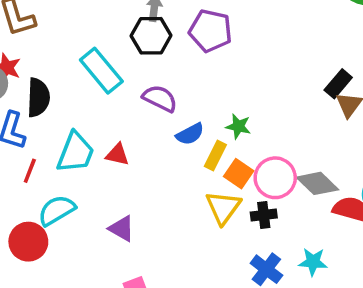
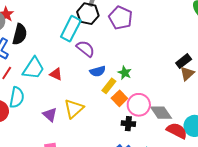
cyan rectangle: (101, 71) -> (71, 29), moved, turned 55
yellow triangle: (223, 207) -> (74, 109), moved
cyan semicircle: (57, 210) -> (17, 97), turned 120

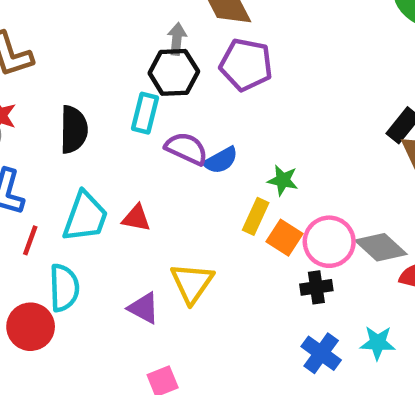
cyan rectangle: (71, 29) -> (145, 113), size x0.7
black semicircle: (20, 34) -> (74, 130), moved
blue semicircle: (98, 71) -> (221, 160), moved

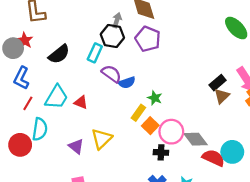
black semicircle: (74, 130) -> (59, 54), turned 40

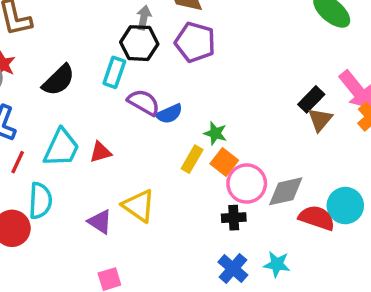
red triangle: (81, 102) -> (100, 152), turned -32
orange square: (150, 126) -> (224, 162), moved
yellow triangle: (102, 139) -> (139, 206), turned -35
gray diamond: (196, 139) -> (286, 191), turned -60

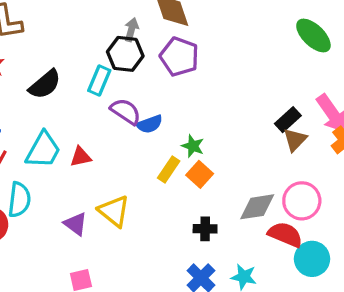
pink circle: (247, 184) -> (302, 201), moved
cyan circle: (345, 206) -> (312, 259), moved

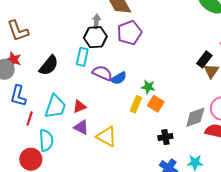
purple pentagon: (179, 57) -> (129, 33), turned -30
purple triangle: (76, 224) -> (81, 127), moved

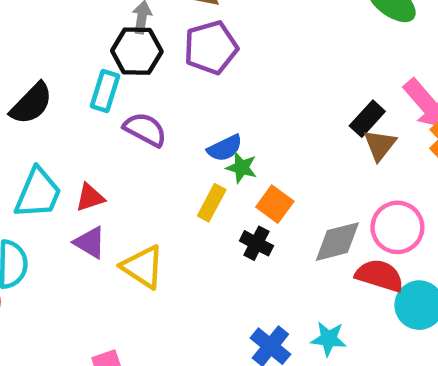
blue semicircle: (119, 78) -> (225, 148), moved
orange square: (156, 104) -> (275, 204), moved
black cross: (165, 137) -> (256, 243), moved, turned 32

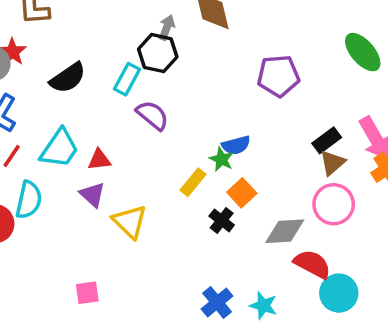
purple pentagon: (211, 48) -> (278, 76), moved
blue semicircle: (225, 148) -> (236, 145), moved
pink circle: (397, 227) -> (334, 204), moved

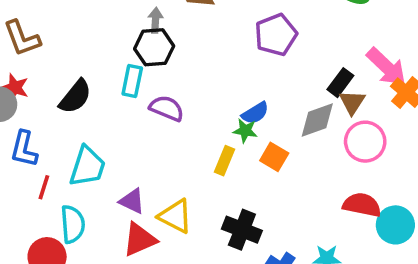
red triangle: (99, 160) -> (139, 239), moved, size x1.5
black cross: (222, 220) -> (242, 230), moved, size x1.5
gray diamond: (285, 231) -> (317, 120), moved

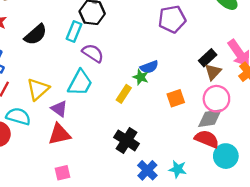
gray diamond: (317, 120) -> (210, 118), moved
orange square: (274, 157) -> (176, 98), moved, turned 30
cyan trapezoid: (87, 166) -> (80, 83), moved
yellow triangle: (175, 216) -> (38, 89), moved, turned 40
cyan semicircle: (73, 224) -> (18, 116), turned -80

